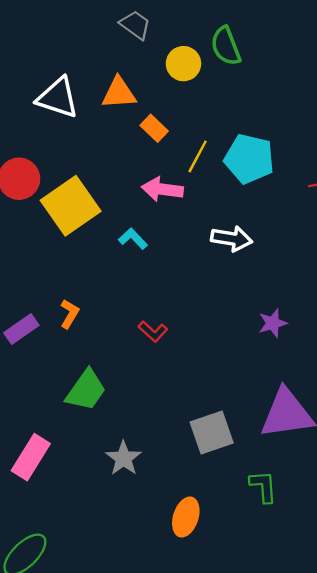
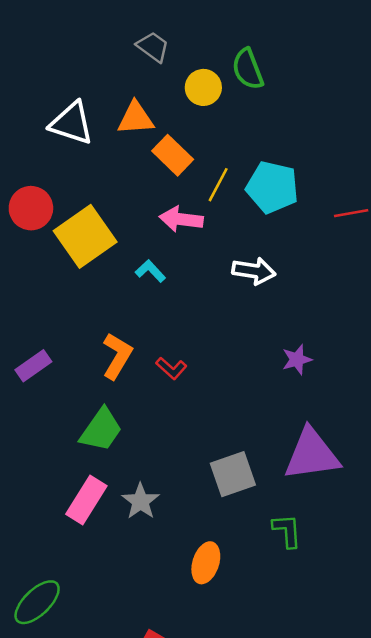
orange rectangle: (154, 128) -> (173, 155), size x1.4
orange L-shape: (70, 314) -> (117, 356), moved, size x1.5
pink rectangle: (31, 457) -> (86, 500), moved

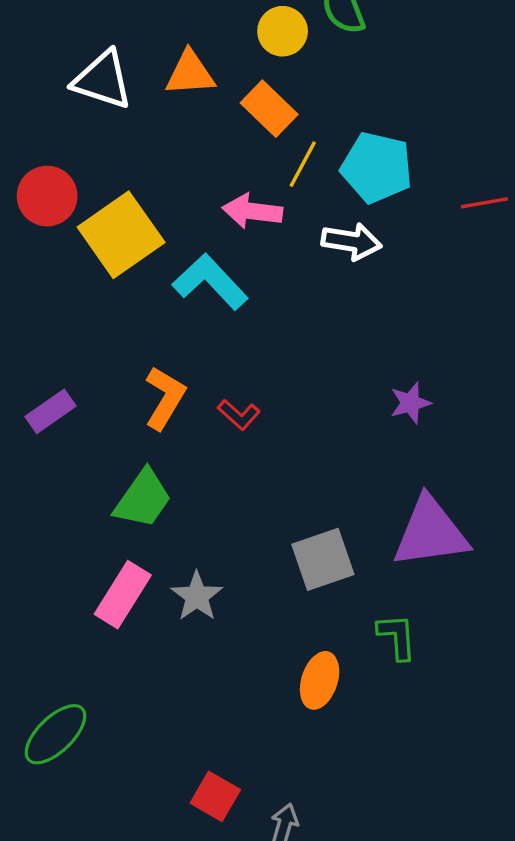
orange rectangle: (173, 155) -> (269, 109), moved
cyan L-shape: (150, 271) -> (210, 282), size x1.8
white arrow: (254, 271) -> (351, 241), moved
orange ellipse: (206, 563) -> (320, 680), moved

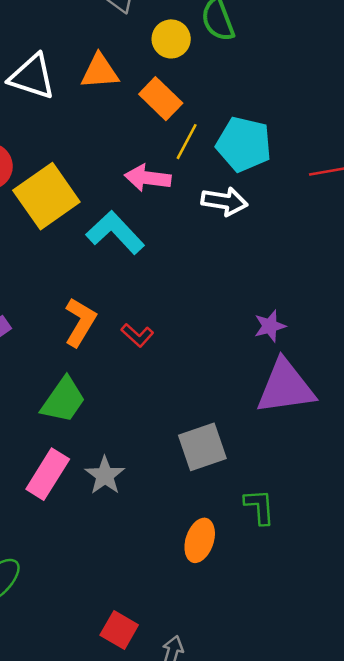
purple triangle: (431, 532) -> (285, 387), moved

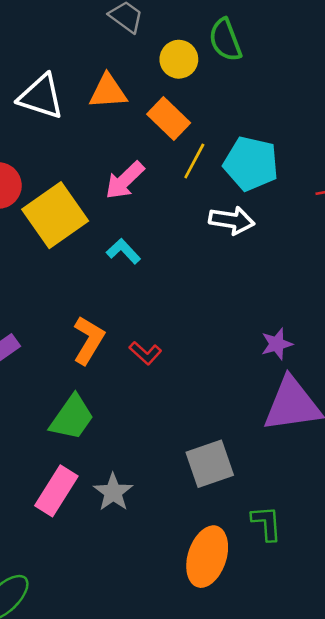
pink arrow: (148, 178) -> (125, 180), moved, turned -51
cyan L-shape: (115, 233) -> (123, 251), size x0.6
orange ellipse: (200, 540) -> (207, 557), size x1.4

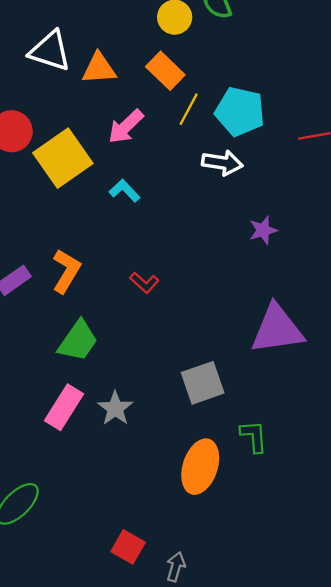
orange triangle: (108, 91) -> (99, 68), moved
orange L-shape: (89, 340) -> (66, 271), moved
purple star: (277, 344) -> (263, 230), moved

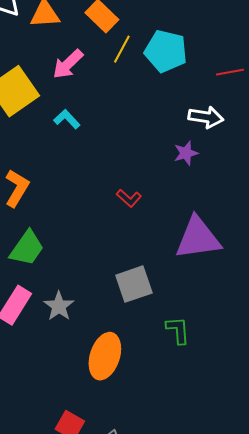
white arrow: (222, 163) -> (206, 117), moved
red L-shape: (144, 283) -> (129, 198), moved
orange ellipse: (200, 467) -> (105, 356), moved

